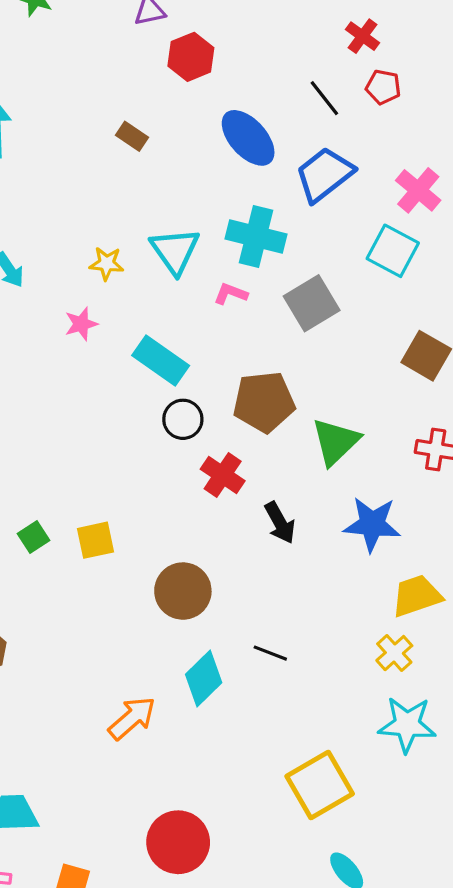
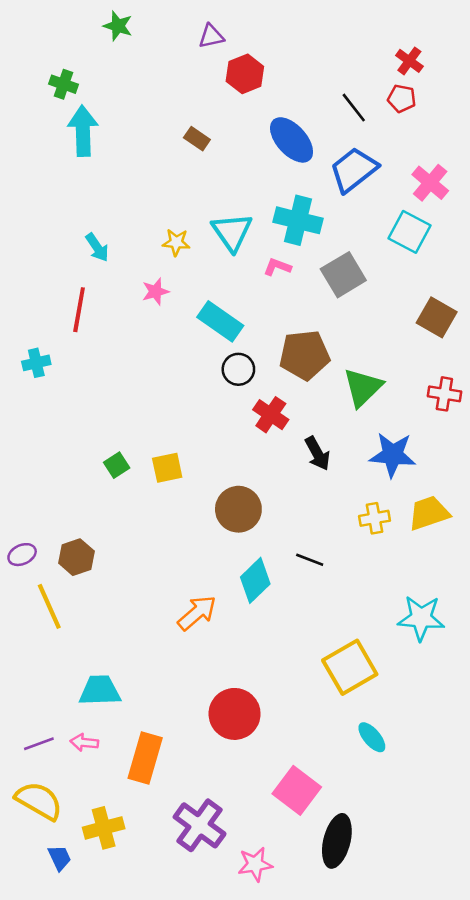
red cross: (363, 36) -> (409, 61), moved
yellow cross: (394, 653) -> (374, 518), moved, turned 32

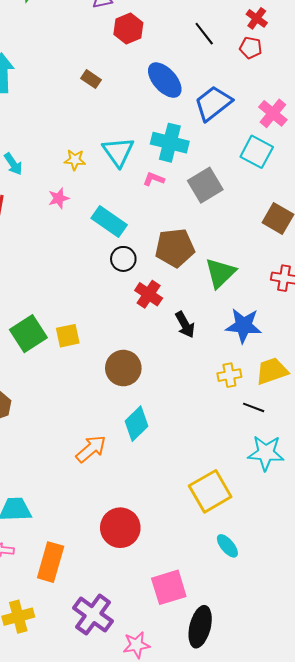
black line: (354, 108) -> (204, 34), moved
green square: (117, 465) -> (28, 334), size x1.8
black line: (310, 560) -> (254, 407), moved
pink square: (297, 790) -> (169, 587), turned 36

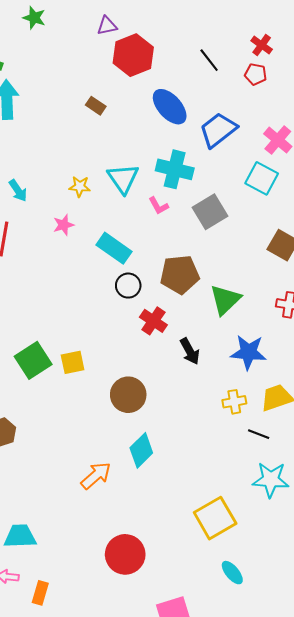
red hexagon: (128, 28) -> (133, 55), size x1.4
pink L-shape: (154, 179) -> (159, 206), turned -140
orange rectangle: (51, 562) -> (40, 593), moved, size x0.6

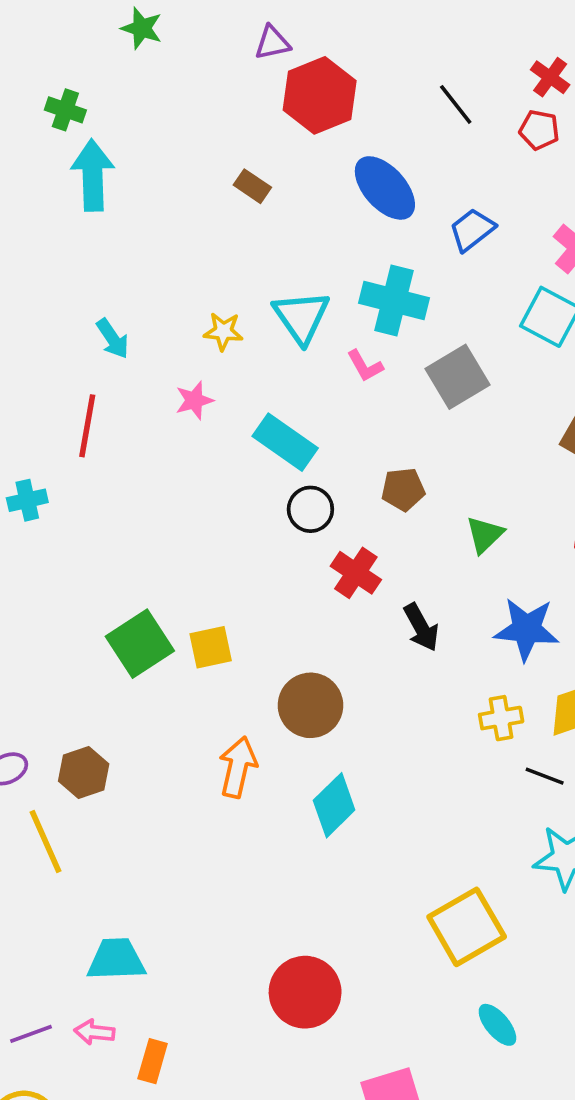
blue trapezoid: (218, 130) -> (472, 230), size x0.7
brown pentagon: (180, 274) -> (403, 489), size x0.6
green triangle: (225, 300) -> (485, 535), size x0.7
orange arrow: (96, 476) -> (238, 767), moved, turned -36

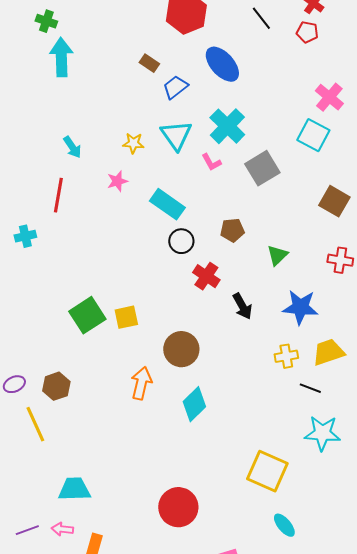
blue trapezoid: (472, 230) -> (175, 87), moved
cyan cross: (394, 301) -> (227, 126), turned 30
yellow square: (467, 927) -> (267, 471), turned -36

